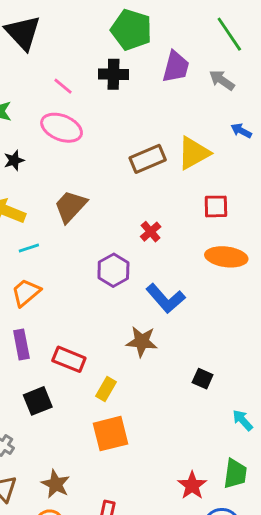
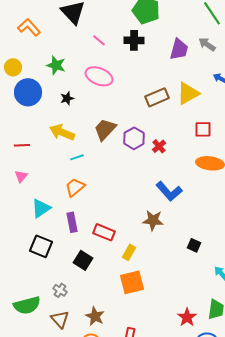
purple trapezoid: (176, 67) -> (179, 49), moved
pink line: (63, 86) -> (99, 40), moved
purple hexagon: (113, 270) -> (134, 138), moved
black square: (38, 401) -> (83, 260), turned -36

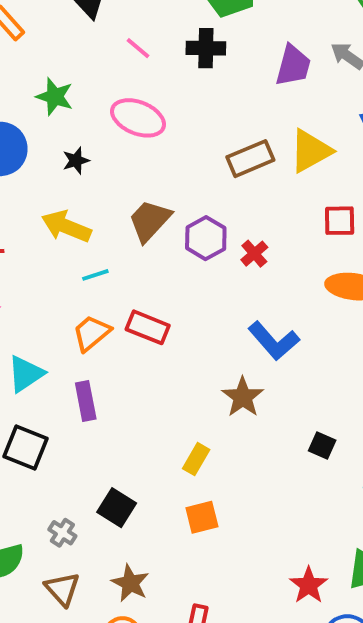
brown star: (153, 220) -> (243, 397), turned 30
red rectangle: (104, 232) -> (148, 327), moved
black square: (83, 260) -> (117, 508), moved
orange square: (132, 282) -> (202, 517), size x0.7

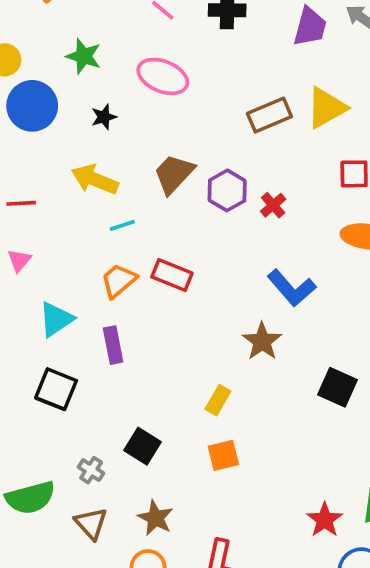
black square: (322, 446) -> (338, 387), size x1.5

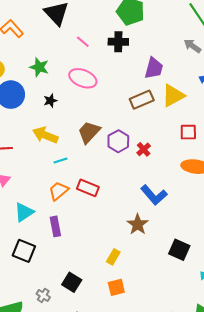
purple trapezoid: (310, 27) -> (154, 68), moved

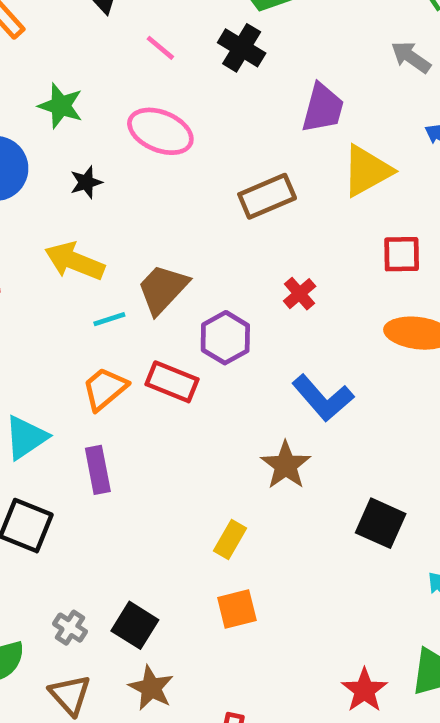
black cross: (118, 42) -> (242, 48), turned 30
brown rectangle: (142, 100) -> (267, 196), moved
brown trapezoid: (89, 132) -> (163, 289), moved
purple hexagon: (118, 141) -> (225, 338), moved
black square: (72, 282) -> (135, 625), moved

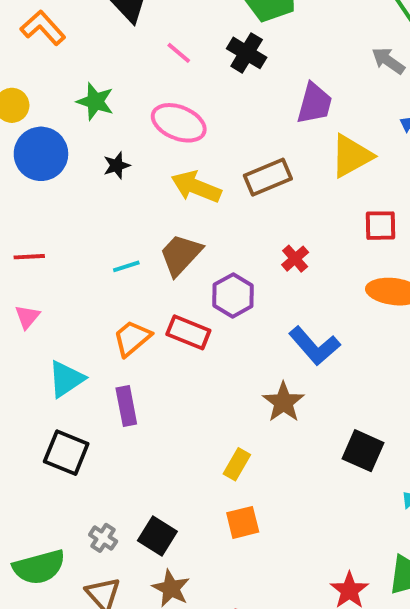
yellow arrow: (75, 261) -> (196, 187), moved
cyan line: (109, 319) -> (126, 266), moved

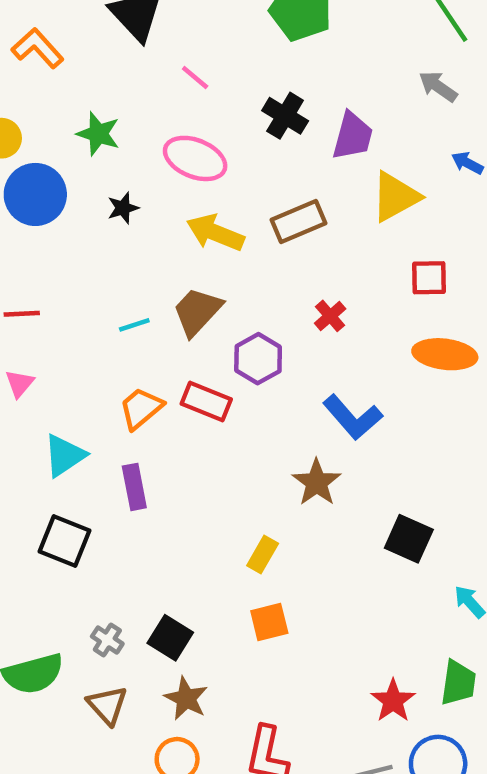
black cross: (247, 53) -> (285, 116), moved

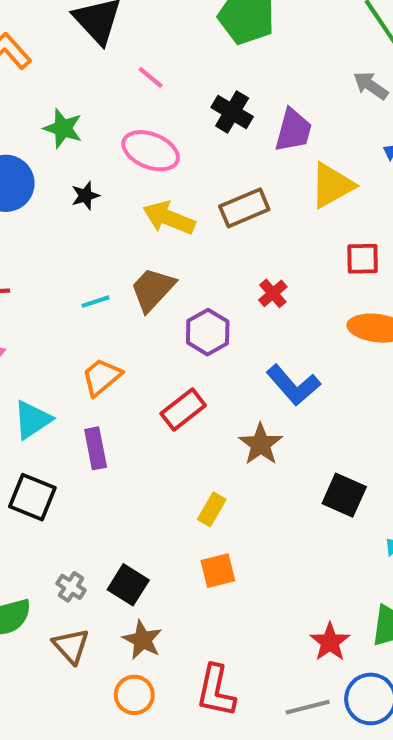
red rectangle: (206, 401) -> (183, 410), moved, turned -60

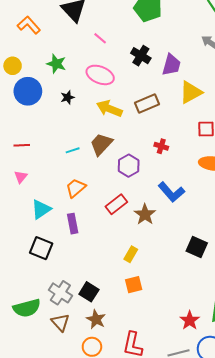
red cross: (273, 293) -> (161, 146), turned -32
brown star: (261, 444) -> (145, 214), moved
gray cross: (71, 587) -> (60, 293), size x1.6

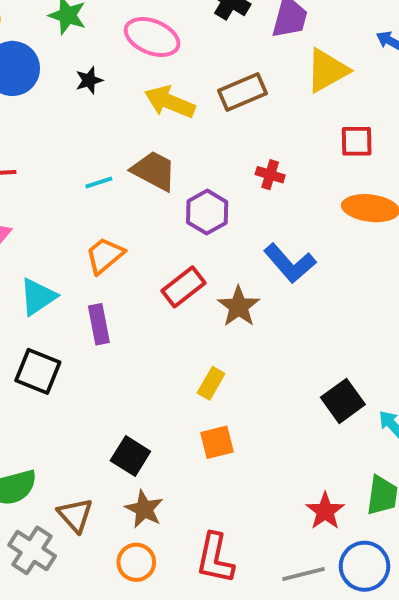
brown trapezoid: (101, 144) -> (154, 171), turned 75
black square: (197, 247) -> (343, 401), moved, turned 30
gray cross: (60, 293) -> (32, 550), moved

